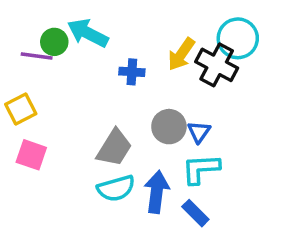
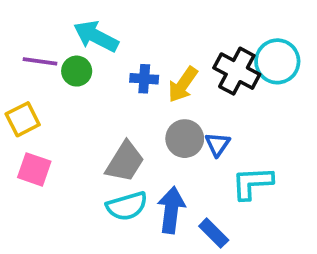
cyan circle: (238, 38) -> (277, 61), moved
green circle: (54, 42) -> (77, 71), moved
yellow arrow: (181, 54) -> (183, 85), moved
cyan L-shape: (201, 169) -> (252, 183), moved

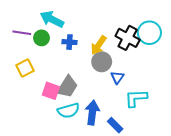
blue cross: (144, 79) -> (70, 42), moved
yellow square: (23, 119) -> (25, 68), moved
gray circle: (185, 139) -> (102, 62), moved
pink square: (34, 169) -> (51, 91), moved

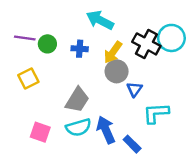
cyan arrow: (52, 19) -> (100, 20), moved
pink square: (51, 91) -> (40, 132), moved
blue arrow: (92, 113) -> (106, 130), turned -30

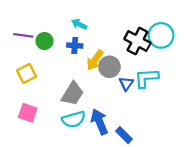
cyan arrow: (100, 20) -> (79, 24), moved, size x0.6
yellow arrow: (113, 52) -> (95, 60), moved
cyan L-shape: (156, 113) -> (146, 78), moved
pink square: (40, 132) -> (28, 113), moved

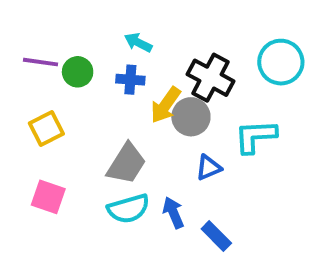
black cross: (137, 41) -> (210, 78), moved
blue triangle: (126, 84) -> (209, 168), moved, turned 32
blue arrow: (99, 122) -> (173, 213), size x0.7

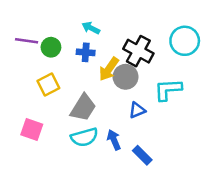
yellow square: (46, 128) -> (48, 84), moved

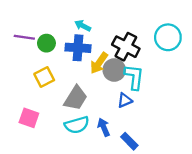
blue cross: (86, 52) -> (78, 48), size x1.5
cyan L-shape: (168, 90) -> (134, 77), moved, turned 100

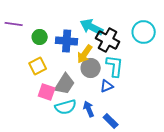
cyan arrow: (83, 26) -> (92, 27), moved, size x1.6
purple line: (24, 37) -> (14, 24), moved
gray circle: (114, 70) -> (91, 68), moved
pink square: (29, 118) -> (47, 92), moved

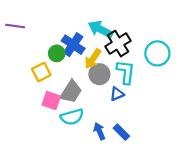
cyan circle: (144, 32) -> (157, 53), moved
green circle: (40, 37) -> (57, 53), moved
black cross: (108, 40) -> (118, 44), turned 30
blue cross: (67, 41) -> (73, 45), turned 30
blue arrow: (89, 109) -> (99, 131), moved

